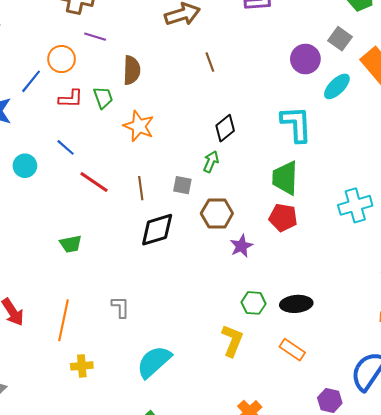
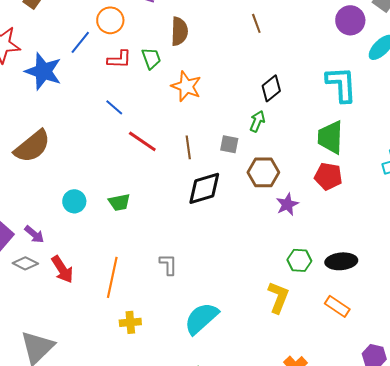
cyan circle: (25, 166) -> (74, 201), moved

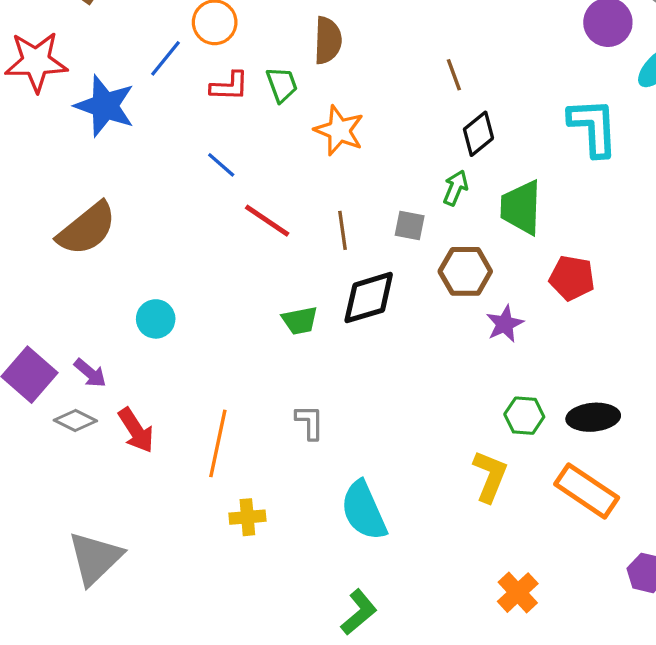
brown line: (256, 23) -> (454, 75), moved
green trapezoid: (330, 137) -> (521, 207), moved
green trapezoid: (119, 202) -> (300, 321), moved
orange rectangle: (337, 306) -> (587, 491), size x1.5
cyan semicircle: (201, 318) -> (364, 511), turned -72

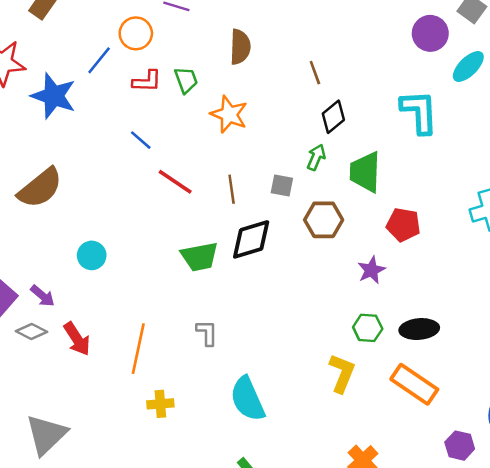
brown semicircle: (328, 40) -> (240, 47), moved
green trapezoid: (300, 321) -> (200, 257), size x1.4
purple star: (505, 324) -> (371, 270), moved

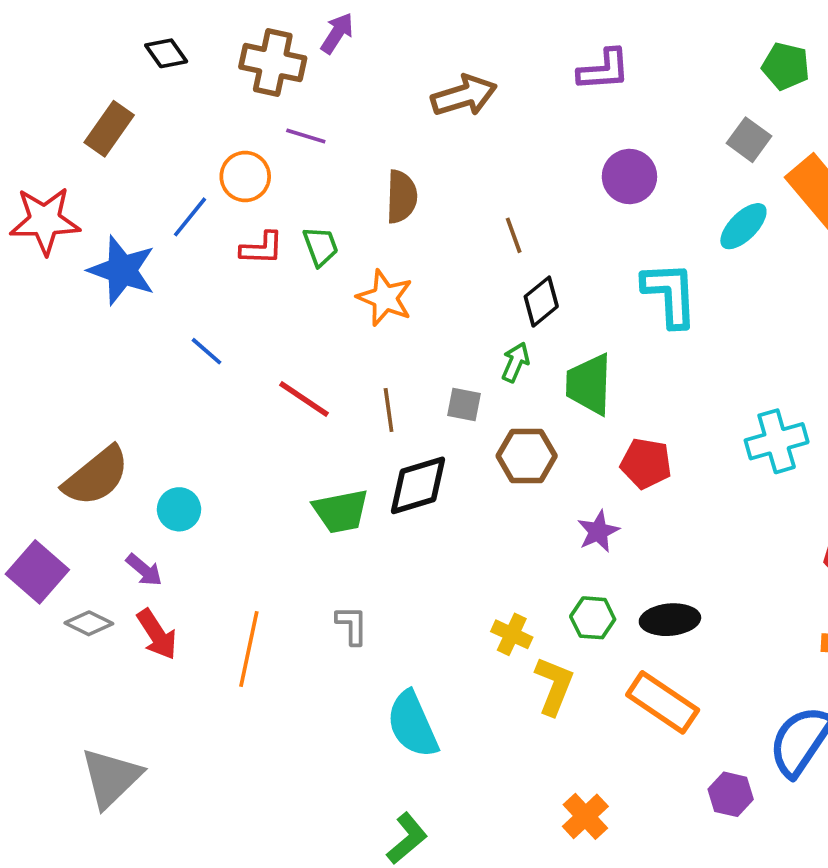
purple circle: (430, 33) -> (629, 177), moved
blue line: (141, 140) -> (207, 351), moved
brown semicircle: (40, 188) -> (96, 476), moved
purple arrow: (43, 296) -> (144, 570), moved
yellow cross: (160, 404) -> (512, 634), moved, turned 30

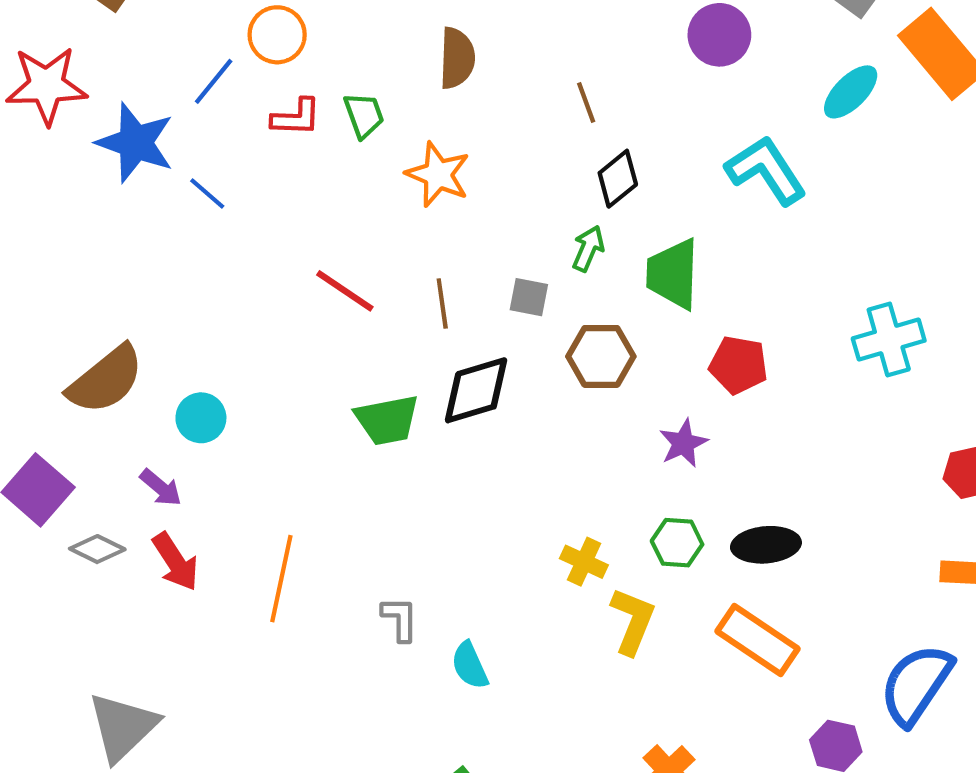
cyan L-shape: (670, 294) -> (766, 170), turned -30
blue line: (207, 351) -> (207, 194), moved
gray L-shape: (352, 625) -> (400, 619), moved
cyan semicircle: (413, 724) -> (470, 665), size x0.6

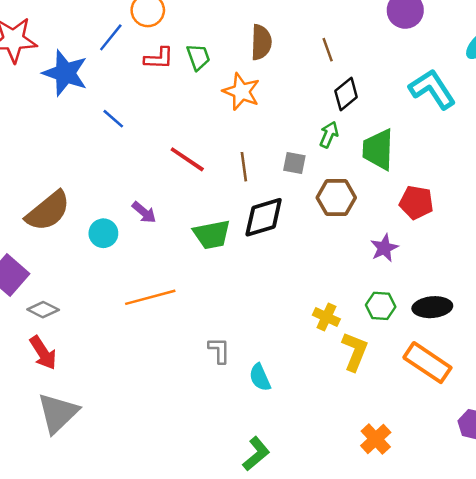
brown semicircle: (457, 58) -> (261, 42), moved
blue line: (207, 194) -> (113, 119), moved
purple arrow: (161, 488) -> (144, 212), moved
red arrow: (176, 562) -> (43, 353), moved
orange line: (281, 579) -> (150, 297), moved, turned 63

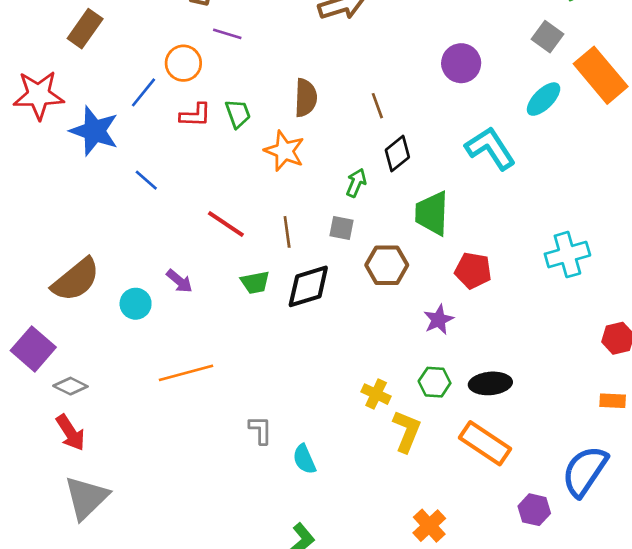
green arrow: (329, 135) -> (356, 183), moved
green trapezoid: (212, 234) -> (255, 282), moved, size x0.7

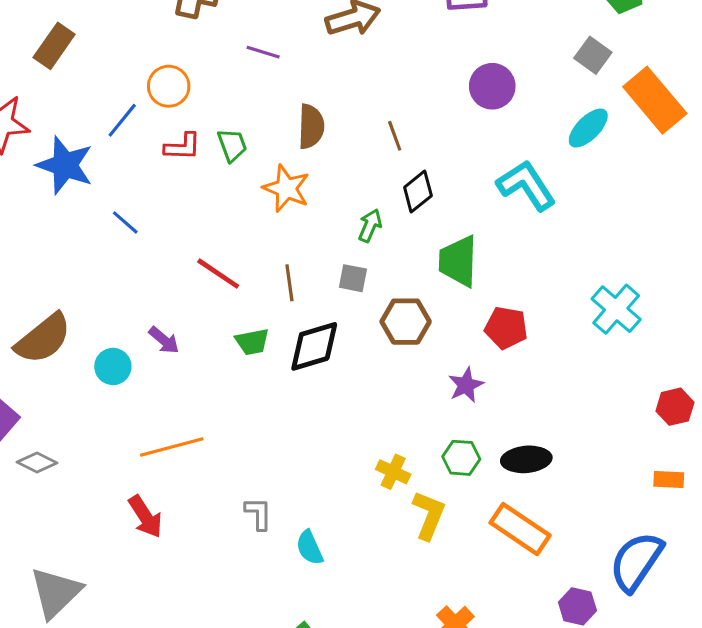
purple line: (227, 34) -> (263, 52), moved
cyan cross: (567, 255) -> (616, 309), turned -33
red arrow: (70, 433) -> (145, 517), moved

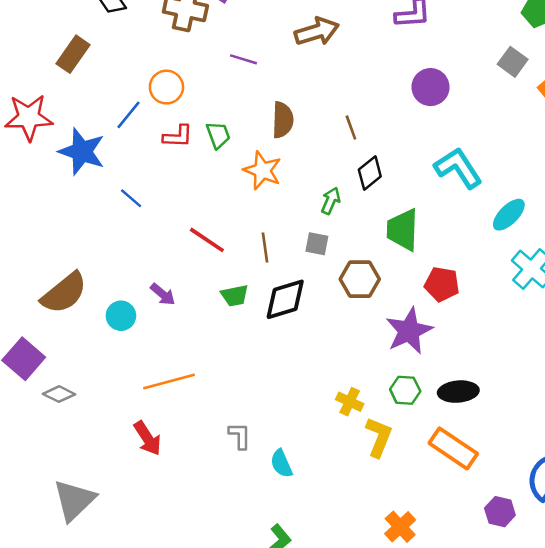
cyan ellipse: (588, 128) -> (509, 215), moved
purple star: (466, 385) -> (409, 331), size x1.6

